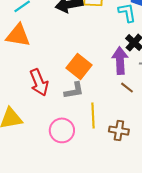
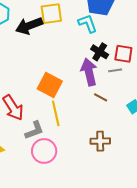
gray L-shape: (74, 90) -> (34, 130), moved
yellow line: (93, 116) -> (56, 113), moved

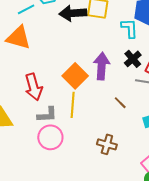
purple arrow: (89, 72) -> (102, 66), moved

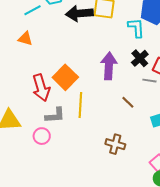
orange triangle: (18, 38) -> (25, 39), size x0.6
orange square: (75, 76) -> (65, 77), moved
pink circle: (50, 137) -> (42, 136), moved, size x0.7

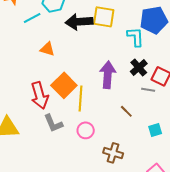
orange triangle: (25, 39) -> (47, 49), moved
yellow line: (80, 105) -> (80, 99), moved
gray L-shape: (55, 115) -> (53, 123), turned 70
pink circle: (42, 136) -> (86, 130), moved

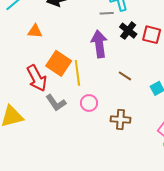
gray line: (148, 90) -> (107, 13), moved

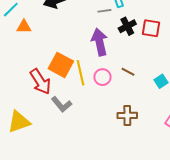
orange triangle: (35, 31) -> (24, 27), moved
black cross: (128, 31) -> (127, 26), turned 30
pink circle: (89, 103) -> (102, 77), moved

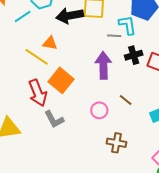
orange triangle: (24, 27) -> (50, 43), moved
yellow line: (80, 73) -> (37, 57), moved, turned -55
pink circle: (102, 77) -> (99, 110), moved

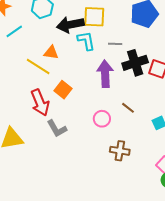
cyan line: (23, 16) -> (14, 31), moved
cyan L-shape: (127, 25) -> (86, 41), moved
black cross: (134, 55) -> (135, 63), size x1.4
orange square: (61, 80) -> (63, 90), size x0.7

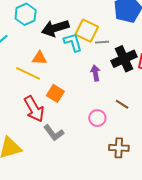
yellow square: (94, 17) -> (87, 31), moved, turned 30
purple arrow: (105, 74) -> (95, 73), size x0.6

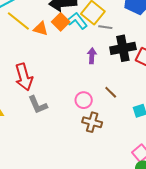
cyan L-shape: (73, 42) -> (77, 21), turned -35
yellow line: (28, 73) -> (18, 21), moved
orange square: (55, 93) -> (61, 22), moved
brown cross: (119, 148) -> (92, 122), moved

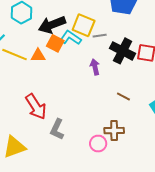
black cross: (123, 48) -> (123, 51), turned -35
pink circle: (84, 100) -> (98, 144), moved
gray L-shape: (38, 105) -> (57, 129), turned 65

